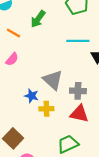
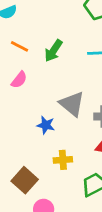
green arrow: (38, 19) -> (53, 51), moved
yellow cross: (46, 109) -> (63, 160), moved

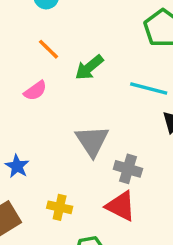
blue star: (46, 125) -> (17, 166), moved

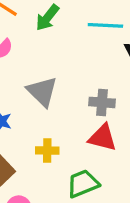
gray triangle: (92, 141) -> (42, 92), moved

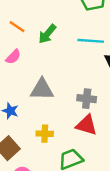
gray triangle: (42, 92) -> (42, 89), turned -45

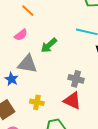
green arrow: (47, 34) -> (49, 45), moved
gray triangle: (42, 89) -> (27, 64), moved

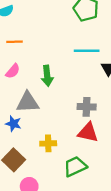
orange line: (28, 11) -> (14, 42), turned -32
green arrow: (49, 45) -> (47, 76), turned -42

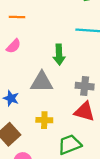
green arrow: (47, 76) -> (59, 55), moved
gray triangle: (28, 102) -> (42, 82), moved

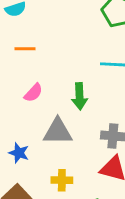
pink semicircle: (14, 46) -> (33, 93), moved

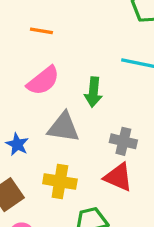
pink semicircle: (33, 93) -> (43, 81), size x1.5
yellow cross: (62, 180) -> (60, 181), size x1.4

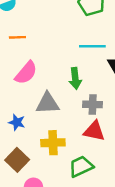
green arrow: (93, 92) -> (75, 78), moved

